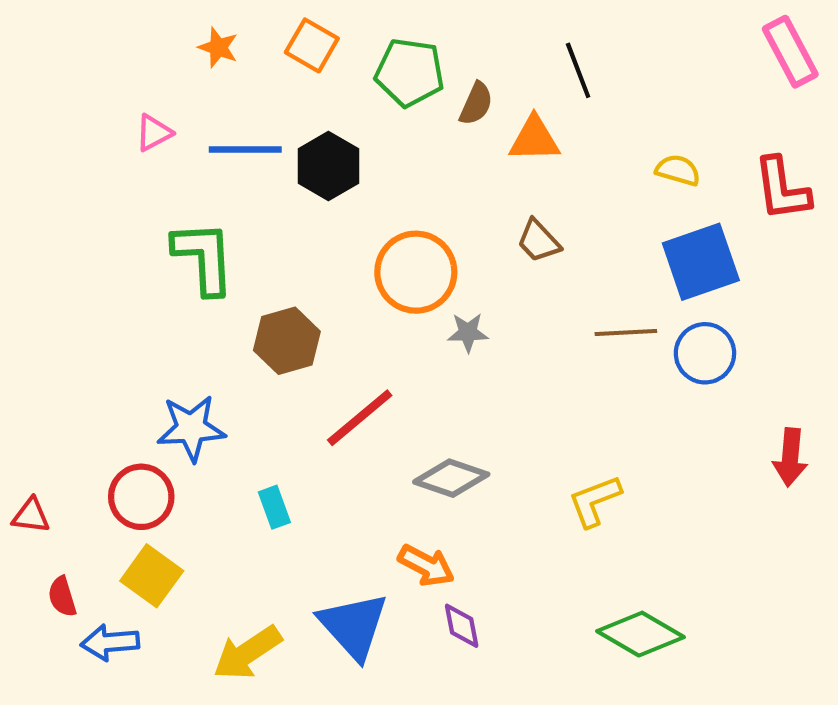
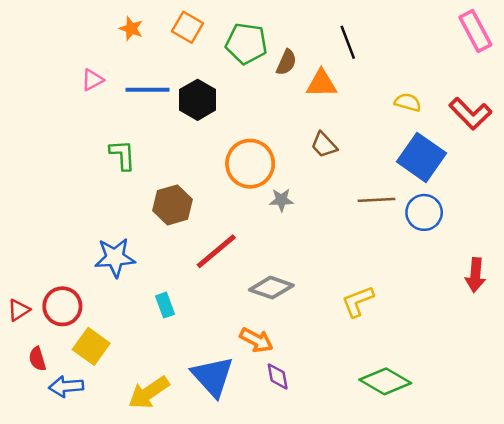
red L-shape: (782, 189) -> (470, 114), turned -36
green L-shape: (204, 258) -> (122, 155), size x0.7
blue square: (701, 262) -> (422, 157), turned -36
red circle: (141, 497) -> (62, 306), moved
red triangle: (31, 516) -> (19, 310), turned -40

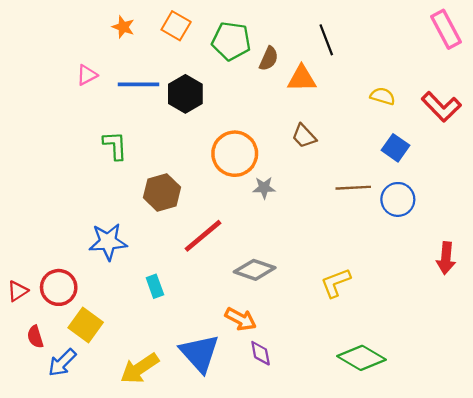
blue square: (422, 157) -> (395, 148), size x0.6
blue arrow: (66, 386) -> (62, 363), turned -40

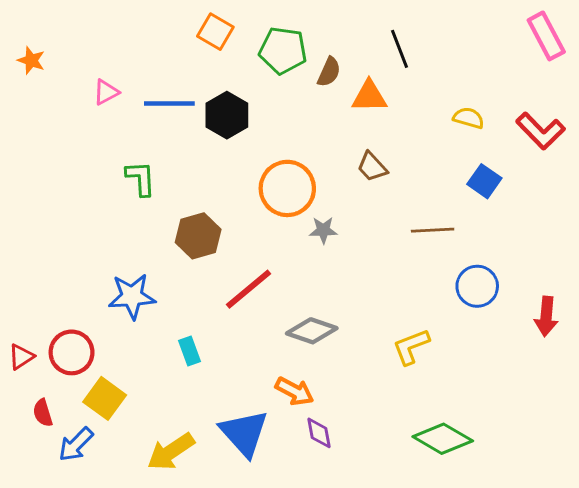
orange star: (123, 27) -> (31, 60), moved
blue circle: (398, 199) -> (477, 286), moved

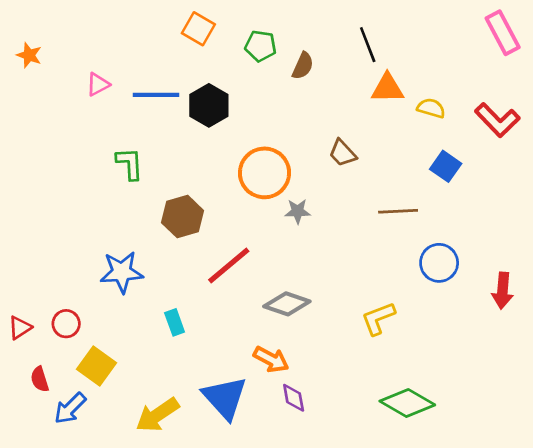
green pentagon: (283, 50) -> (261, 46), size x0.7
orange triangle: (369, 96) -> (387, 88), moved
red circle: (72, 352) -> (66, 324), size x0.7

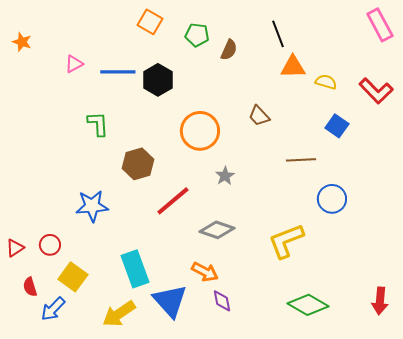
gray star: (298, 211) -> (225, 176), moved, turned -30
red arrow: (503, 291) -> (380, 301), moved
yellow L-shape: (378, 318) -> (286, 241), size x1.4
cyan rectangle: (175, 322) -> (135, 269), moved, size x1.8

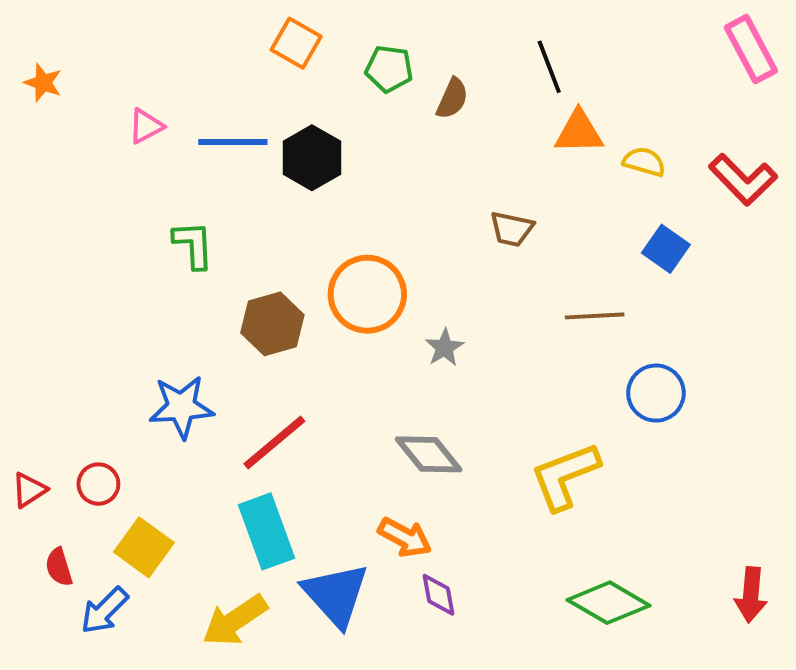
brown trapezoid: (259, 116) -> (512, 229), turned -35
orange circle: (200, 131) -> (367, 294), moved
red line: (173, 201) -> (274, 443), moved
gray diamond: (217, 230) -> (429, 454), turned 32

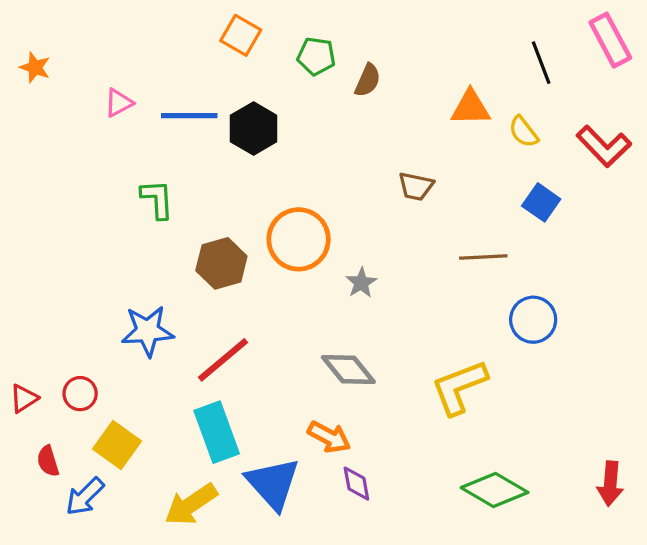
black line: (549, 67) -> (541, 63), moved
yellow semicircle: (644, 162) -> (524, 132), turned -144

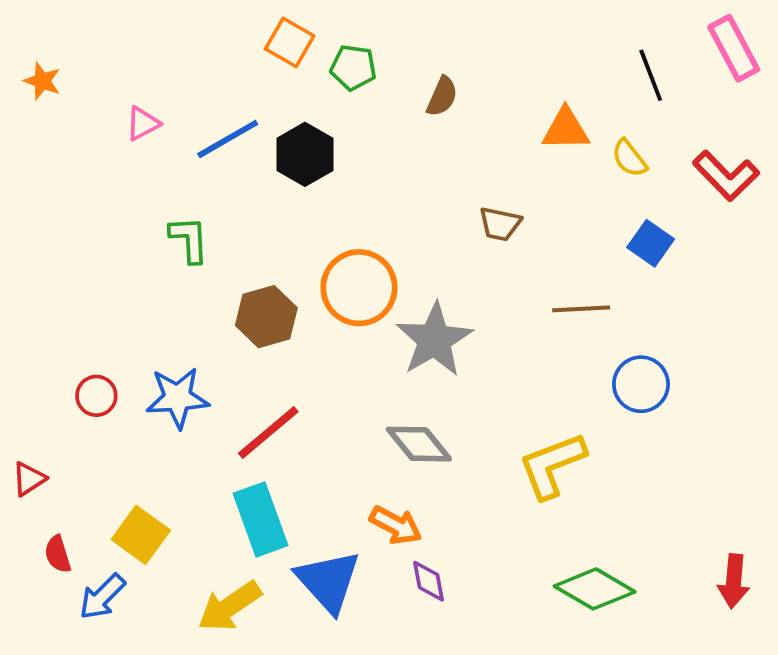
green pentagon: (316, 56) -> (353, 68), moved
blue line: (189, 116) -> (228, 139), turned -30
gray star: (361, 283) -> (434, 340), size x2.0
red circle: (80, 394) -> (96, 396), moved

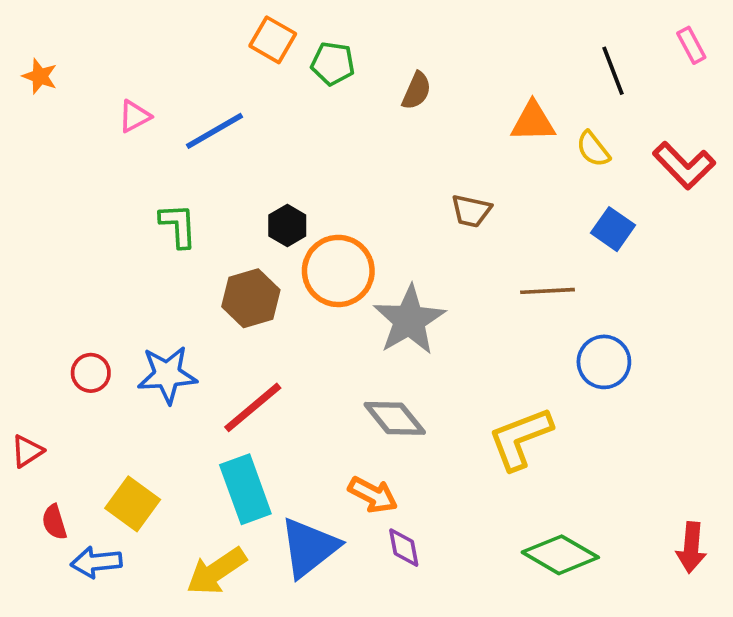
pink rectangle: (734, 48) -> (691, 45), size x0.6
black hexagon: (305, 154) -> (287, 225), moved, size x0.7
blue triangle: (328, 581) -> (309, 548), turned 34
blue arrow: (102, 597) -> (96, 562), turned 39

